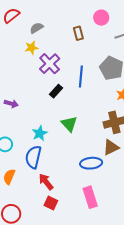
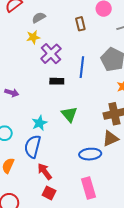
black rectangle: (56, 91) -> (57, 81), turned 48

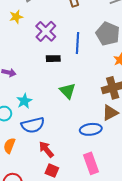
yellow star: (33, 37) -> (16, 17), moved
cyan star: (39, 123) -> (24, 101), moved
blue semicircle: (33, 146) -> (33, 125), turned -115

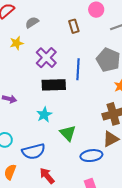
black rectangle: (53, 59) -> (54, 85), size x1.6
green triangle: (68, 91) -> (68, 133), moved
cyan star: (24, 101) -> (44, 115), moved

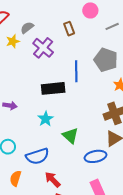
yellow star: (17, 43) -> (13, 41), moved
purple cross: (46, 58) -> (43, 48), moved

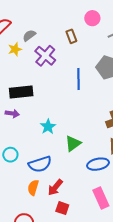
black rectangle: (53, 88) -> (21, 92), moved
green triangle: (70, 136) -> (73, 143), turned 42
orange semicircle: (15, 178) -> (33, 188), moved
red arrow: (53, 180) -> (55, 187), turned -96

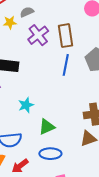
brown rectangle: (71, 36) -> (66, 36), moved, size x1.6
blue ellipse: (98, 164) -> (50, 154), moved

